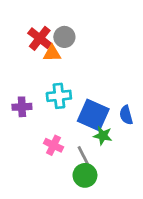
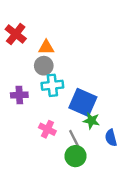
gray circle: (64, 37) -> (44, 66), moved
red cross: (40, 38) -> (16, 34), moved
blue semicircle: (126, 115) -> (111, 138), moved

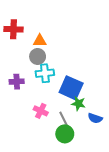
red cross: (16, 34) -> (14, 29), turned -36
blue semicircle: (111, 138) -> (95, 118), turned -56

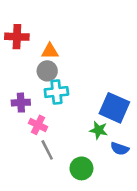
blue square: (71, 88) -> (114, 108), moved
pink cross: (41, 111) -> (38, 125), moved
gray line: (64, 119) -> (47, 150), moved

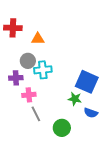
gray circle: (47, 71) -> (28, 61), moved
pink cross: (38, 125) -> (29, 95), turned -32

